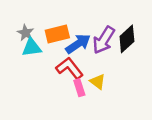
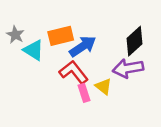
gray star: (26, 33) -> (15, 35), moved
purple arrow: (104, 40) -> (128, 68), moved, turned 48
cyan triangle: (32, 47) -> (33, 50), turned 40

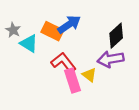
orange rectangle: (61, 36) -> (52, 31), turned 40
blue arrow: (83, 46) -> (69, 24), moved
pink rectangle: (84, 93) -> (73, 80), size x1.5

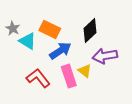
blue arrow: (69, 24) -> (60, 51), moved
black diamond: (116, 36) -> (90, 31), moved
red L-shape: (64, 63) -> (38, 78), moved

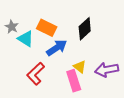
purple arrow: (105, 56) -> (107, 70), moved
pink rectangle: (69, 76) -> (74, 81), moved
red L-shape: (38, 78) -> (36, 74), turned -95

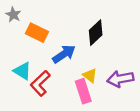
gray star: (12, 27) -> (13, 15), moved
orange rectangle: (47, 28) -> (37, 33), moved
cyan triangle: (26, 39) -> (22, 71), moved

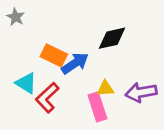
orange rectangle: (37, 33) -> (54, 55), moved
black diamond: (96, 33) -> (112, 38), turned 30
yellow triangle: (90, 75) -> (105, 88), turned -42

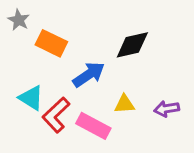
orange rectangle: (54, 55) -> (51, 43), moved
purple arrow: (141, 92) -> (167, 109), size x0.7
pink rectangle: (97, 107) -> (93, 126), moved, turned -44

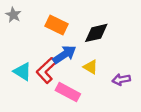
orange rectangle: (51, 43) -> (57, 25), moved
yellow triangle: (125, 104) -> (91, 67), moved, turned 35
red L-shape: (56, 115) -> (46, 70), moved

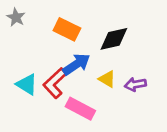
purple arrow: (121, 80) -> (135, 84), moved

